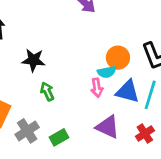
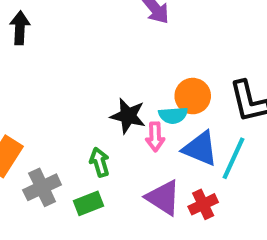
black star: (33, 60) -> (128, 116), moved
green arrow: (47, 91) -> (100, 162), moved
red cross: (145, 134) -> (203, 204), moved

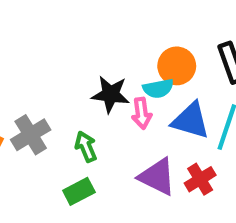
gray cross: (42, 187) -> (31, 135), moved

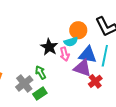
black star: (110, 94) -> (49, 47), turned 30
gray cross: (31, 135) -> (24, 83), moved
purple triangle: (157, 177) -> (82, 68), moved

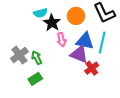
cyan semicircle: (71, 42) -> (40, 13), moved
black star: (49, 47) -> (52, 23), moved
gray cross: (24, 83) -> (19, 55), moved

